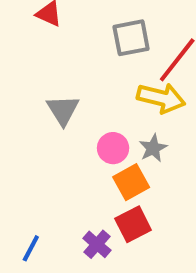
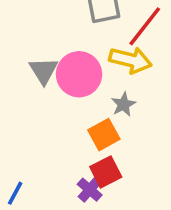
pink circle: (113, 148) -> (79, 74), moved, size x1.6
purple cross: (97, 244) -> (90, 190), moved

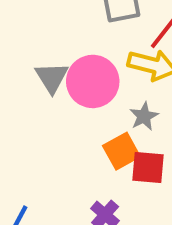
red square: (106, 172) -> (148, 168), moved, turned 32

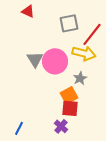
red square: (148, 168) -> (70, 108), moved

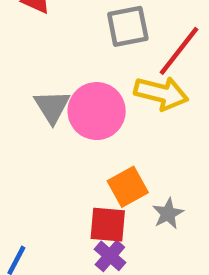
gray star: (80, 78) -> (168, 214), moved
red square: (70, 108) -> (108, 225), moved

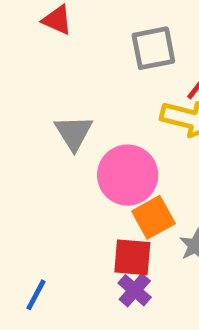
pink circle: (97, 111) -> (128, 175), moved

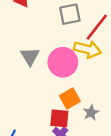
pink circle: (128, 175) -> (63, 62), moved

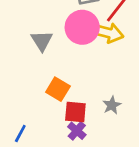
pink circle: (63, 62) -> (82, 27), moved
orange square: (70, 98) -> (58, 89), moved, turned -30

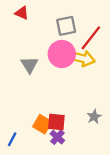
orange square: (58, 89) -> (42, 124), moved
gray star: (112, 105) -> (94, 117), moved

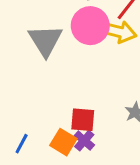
gray triangle: (29, 65) -> (45, 41), size x1.4
orange square: (42, 124) -> (63, 142), moved

